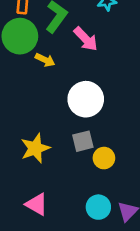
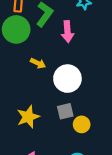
pink arrow: (86, 39) -> (67, 32), turned 40
yellow arrow: (45, 60) -> (38, 63), moved

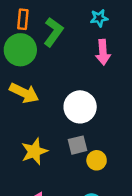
pink arrow: (67, 32) -> (103, 52), moved
yellow arrow: (38, 63) -> (24, 93), moved, size x1.6

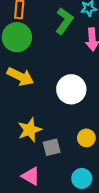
green L-shape: (53, 32) -> (64, 21), moved
gray square: (78, 145) -> (52, 147), moved

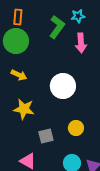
yellow arrow: (20, 77) -> (19, 75), size x0.7
yellow star: (30, 130) -> (24, 109), moved, turned 30

